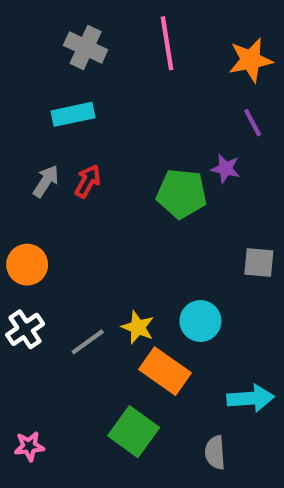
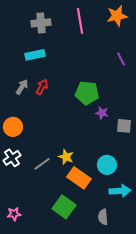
gray cross: (86, 48) -> (41, 23), turned -30
orange star: (251, 60) -> (117, 16), moved
purple star: (225, 169) -> (102, 113), moved
cyan circle: (200, 321) -> (107, 165), moved

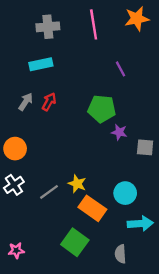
purple line: (121, 59) -> (120, 69), moved

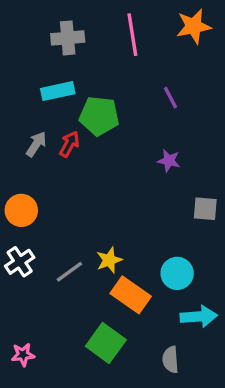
green pentagon: (102, 109) -> (99, 116), moved
purple star: (119, 132) -> (169, 161), moved
yellow star: (77, 184) -> (109, 260), turned 30

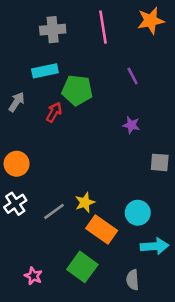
gray arrow: (36, 144) -> (17, 102), moved
pink star: (23, 355) -> (33, 276), moved, turned 30

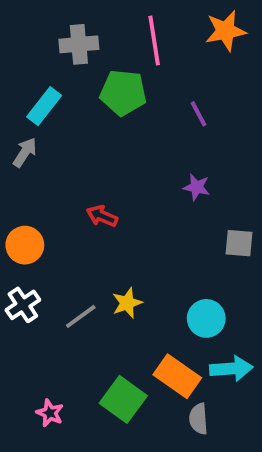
cyan rectangle: (45, 71) -> (44, 106), moved, turned -40
green pentagon: (77, 90) -> (123, 93), moved
red arrow: (54, 112) -> (102, 216), moved, turned -96
orange rectangle: (102, 229) -> (177, 376), moved

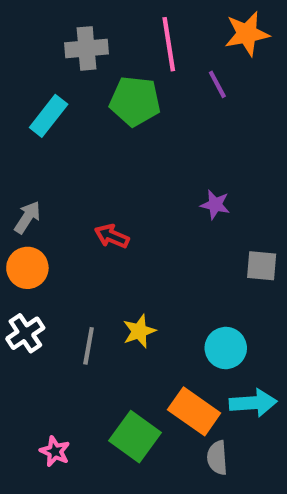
purple line: (199, 114) -> (217, 84), moved
gray arrow: (25, 152) -> (27, 217), moved
gray line: (81, 316) -> (89, 346), turned -44

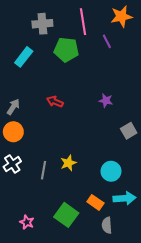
red arrow: (112, 236) -> (55, 102), moved
gray square: (262, 266) -> (129, 131), turned -35
orange rectangle: (194, 411) -> (95, 202), size x0.7

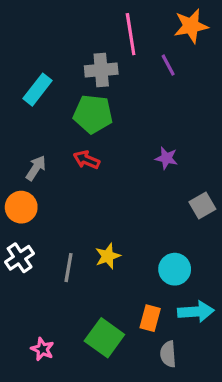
gray cross: (42, 24) -> (101, 70), moved
green pentagon: (66, 50) -> (93, 114), moved
gray arrow: (13, 107) -> (36, 168), moved
orange rectangle: (95, 202) -> (150, 318), turned 70

